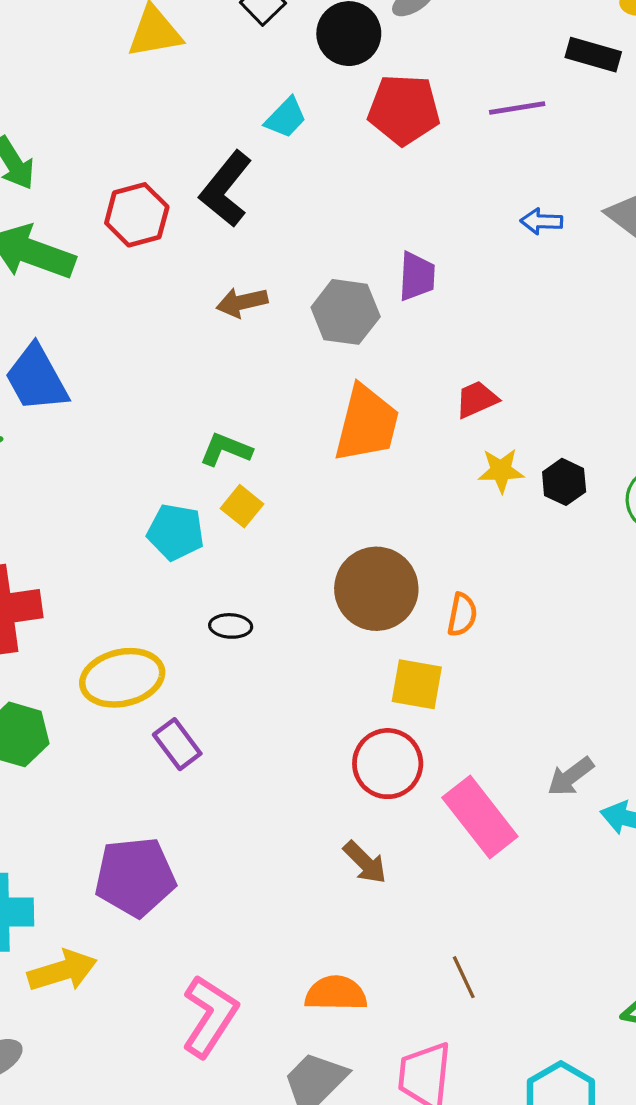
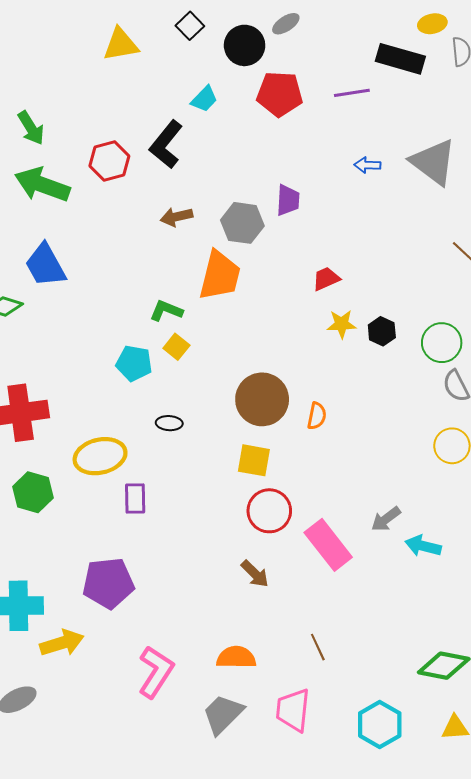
black rectangle: (593, 55) -> (400, 59), size x1.4
orange trapezoid: (367, 424) -> (220, 276), moved
yellow square: (417, 684) -> (254, 460), moved
purple rectangle: (177, 744) -> (135, 498), turned 36

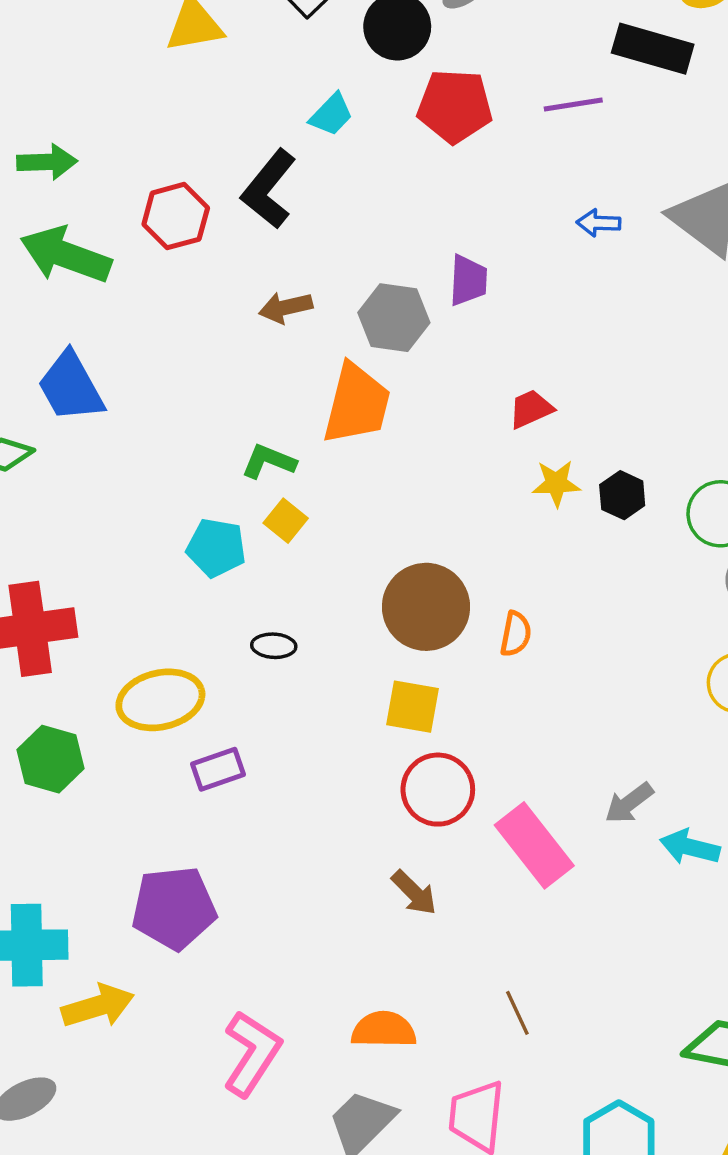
green arrow: (31, 128) -> (47, 162), turned -60
purple rectangle: (135, 498) -> (218, 769), turned 72

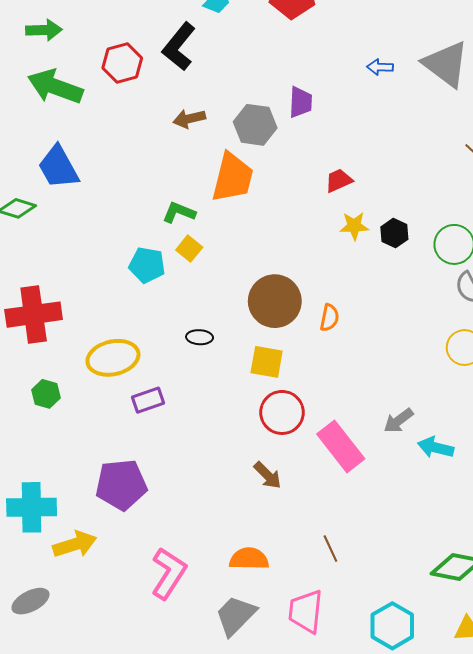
black ellipse: (274, 646) -> (200, 337), moved
green hexagon: (50, 759) -> (46, 394), size x0.7

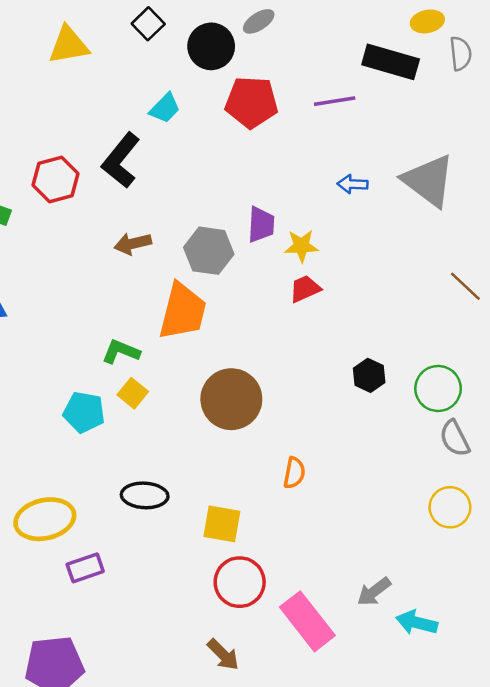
red trapezoid: (339, 181) -> (305, 289), moved
yellow star: (354, 226) -> (301, 246), moved
brown circle: (275, 301) -> (231, 399), moved
black ellipse: (200, 337) -> (145, 495), size x1.5

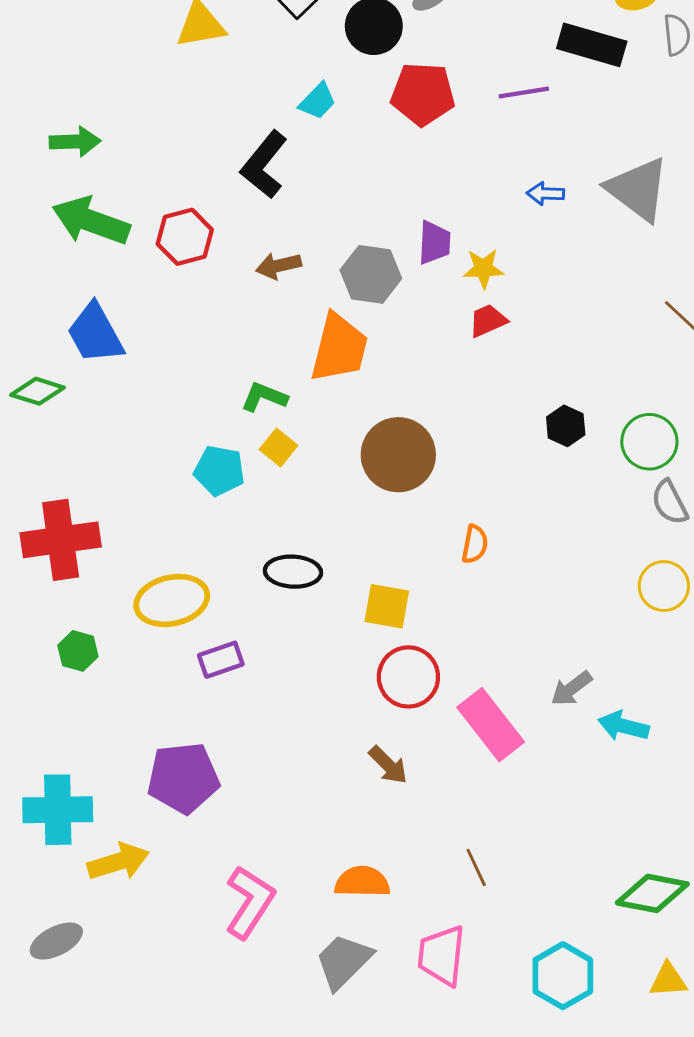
red hexagon: (56, 179) -> (185, 237), moved

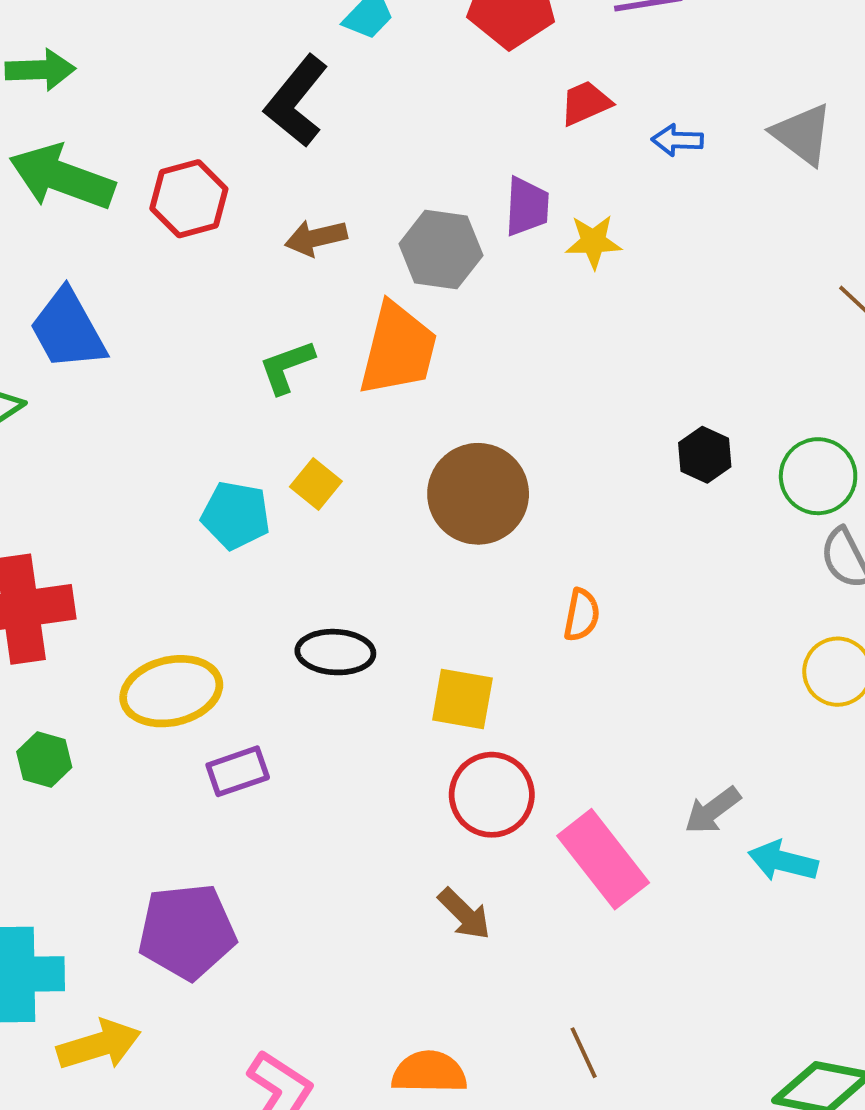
gray triangle: (638, 189) -> (802, 134), size x0.7
red trapezoid: (488, 321) -> (586, 103), moved
green L-shape: (264, 397) -> (287, 367), moved, turned -42

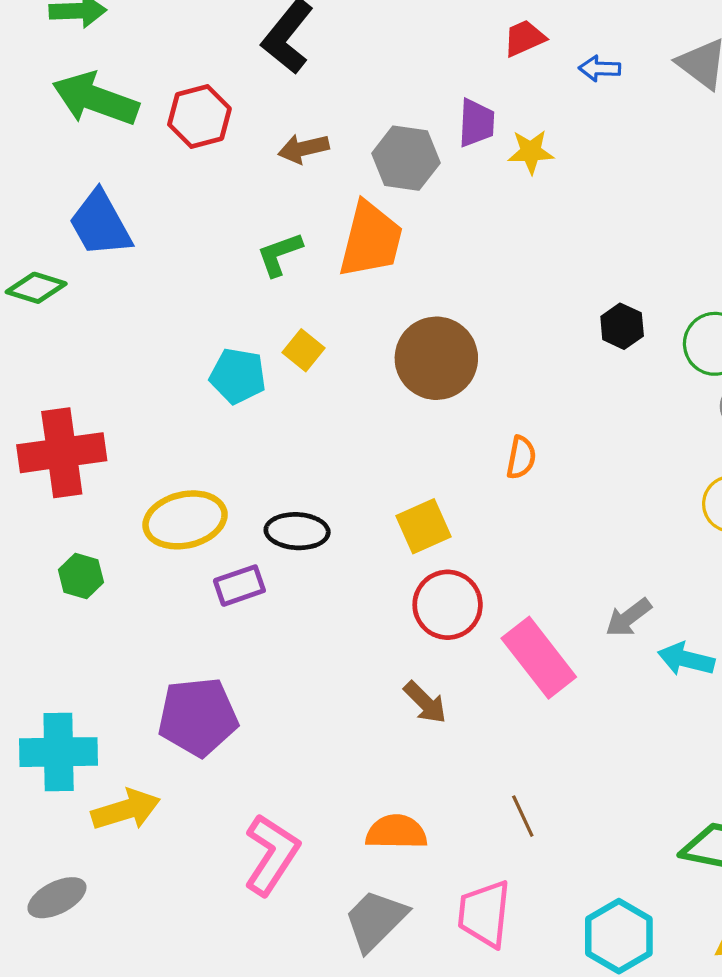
black ellipse: (335, 652) -> (297, 531), moved
yellow square: (462, 699) -> (424, 526), turned -34

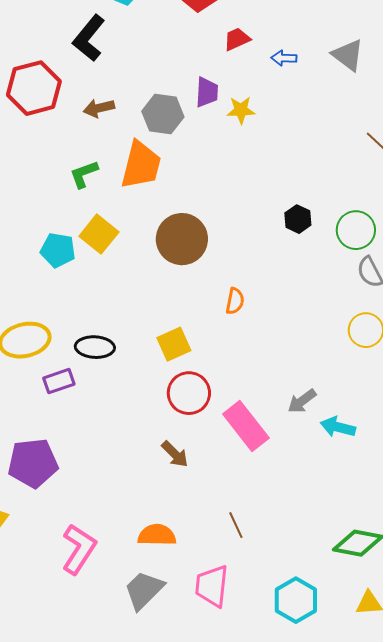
red hexagon: (199, 117) -> (34, 88), size x1.4
yellow square: (303, 350) -> (99, 234), size x1.5

